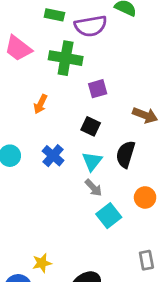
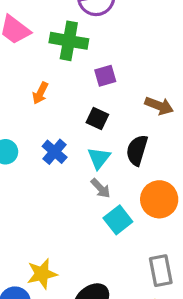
orange circle: (145, 197) -> (159, 199), size x1.5
gray rectangle: (146, 260) -> (161, 271), size x1.4
yellow star: (42, 263) -> (42, 274), size x1.4

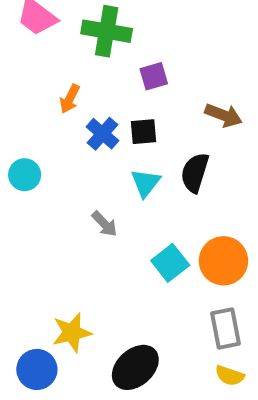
black square: (97, 118) -> (144, 132), turned -30
blue cross: (55, 152) -> (103, 134), moved
gray arrow: (101, 188) -> (105, 224), moved
orange circle: (159, 199) -> (223, 261), moved

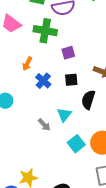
black square: (144, 132) -> (71, 80), moved
cyan triangle: (146, 183) -> (64, 115), moved

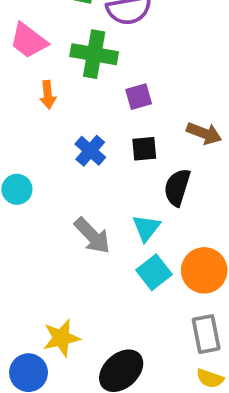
orange arrow: (27, 64) -> (48, 95), moved, turned -32
cyan triangle: (64, 115) -> (146, 228), moved
gray arrow: (44, 125) -> (92, 236), size x1.5

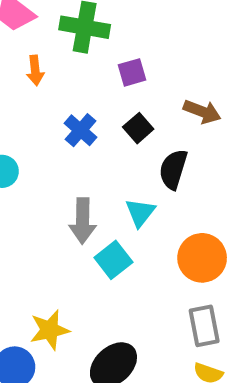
black square: (144, 149) -> (138, 128), turned -36
gray arrow: (92, 236) -> (83, 221), turned 45
cyan square: (154, 272) -> (113, 260), moved

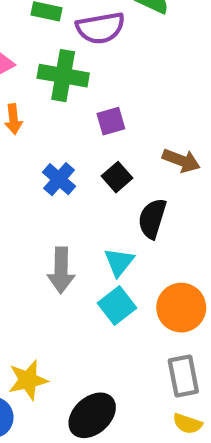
cyan square: (113, 260) -> (117, 306), moved

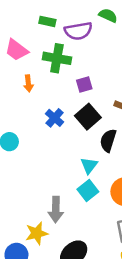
black square: (117, 177) -> (88, 117), size x1.5
gray arrow: (61, 270) -> (56, 210), moved

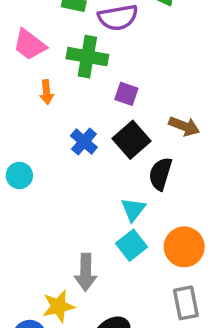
purple square: (84, 85) -> (126, 94), turned 35

